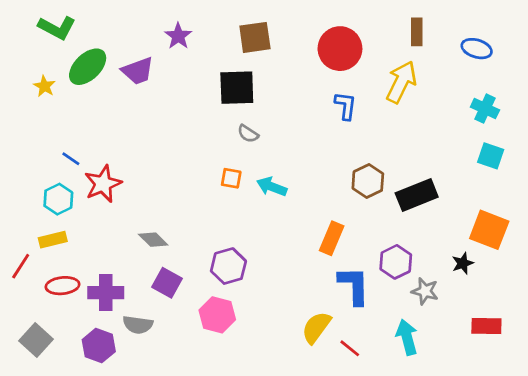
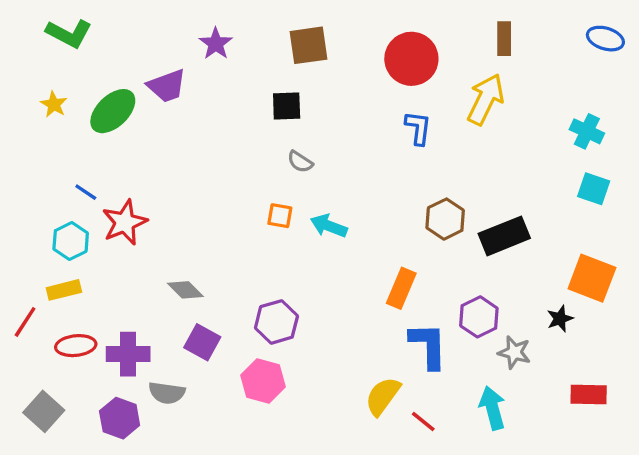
blue ellipse: (477, 49) -> (605, 39), moved
green ellipse: (88, 67) -> (113, 111), moved
black square: (237, 88) -> (287, 106), size x0.7

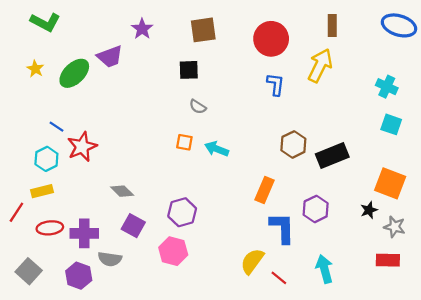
blue ellipse: (605, 39) -> (399, 25), size x1.4
gray star: (514, 352) -> (395, 227), moved

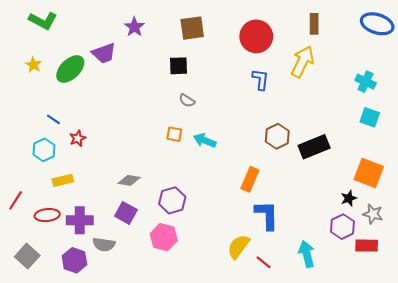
red star: (82, 147) -> (78, 138), size x0.6
yellow rectangle: (42, 191) -> (63, 180), moved
gray diamond: (122, 191) -> (129, 180), moved, turned -35
purple hexagon: (316, 209) -> (342, 227), moved

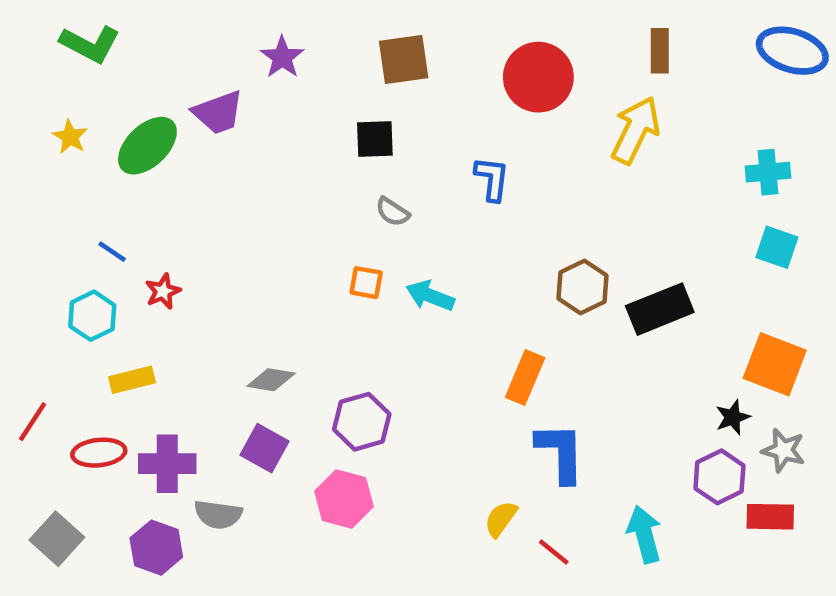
blue L-shape: (260, 79) -> (492, 179), moved
cyan cross: (366, 82) -> (768, 172), turned -30
yellow semicircle: (238, 247) -> (501, 519), size x0.7

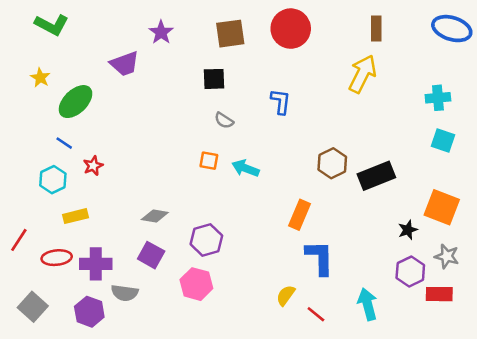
red circle: (538, 77) -> (291, 29), moved
green ellipse: (147, 146) -> (76, 102), moved
black star: (733, 417) -> (408, 230), moved

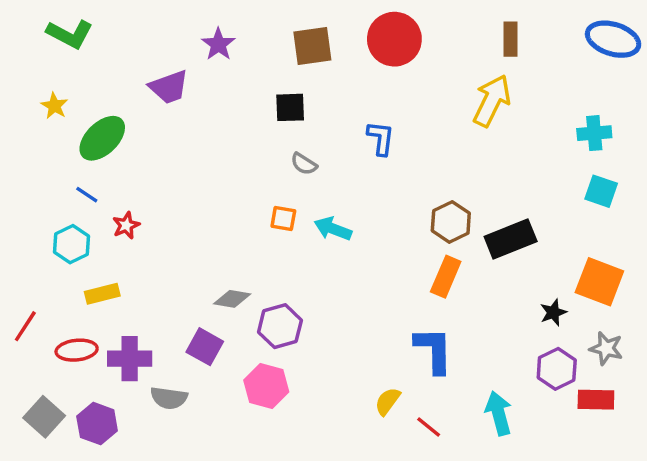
orange rectangle: (300, 215) -> (446, 277), moved
gray diamond: (155, 216) -> (232, 299), moved
purple hexagon: (89, 312) -> (97, 424), moved

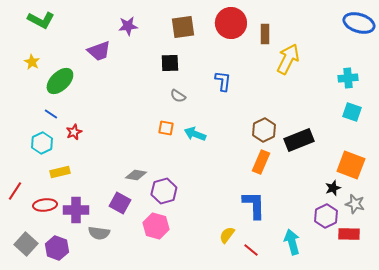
brown rectangle: (511, 39) -> (265, 34), moved
purple star: (218, 44) -> (128, 26), turned 30
black star: (553, 313) -> (333, 188), moved

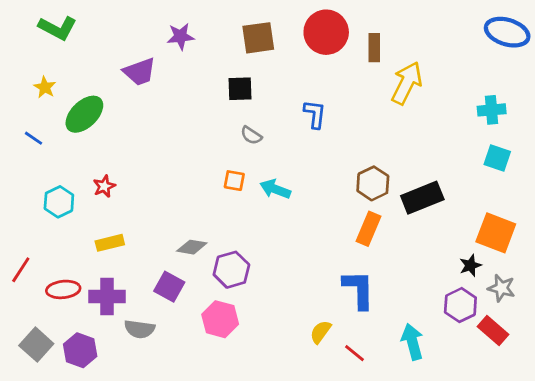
blue line: (51, 114) -> (34, 138), moved
yellow rectangle: (60, 172) -> (110, 243), moved
red rectangle: (349, 234) -> (493, 330), turned 40

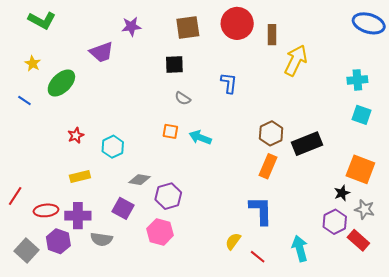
cyan hexagon: (59, 202) -> (113, 147), moved
purple hexagon: (80, 350) -> (58, 241), moved

